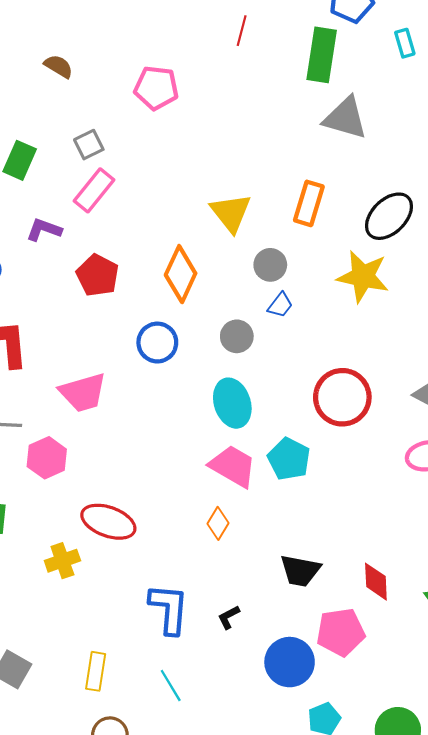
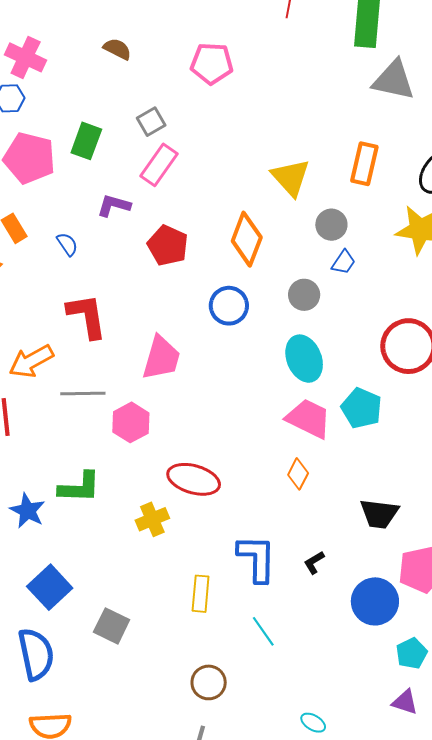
pink trapezoid: (83, 392) -> (161, 358), turned -54
yellow rectangle: (96, 671) -> (201, 594), moved

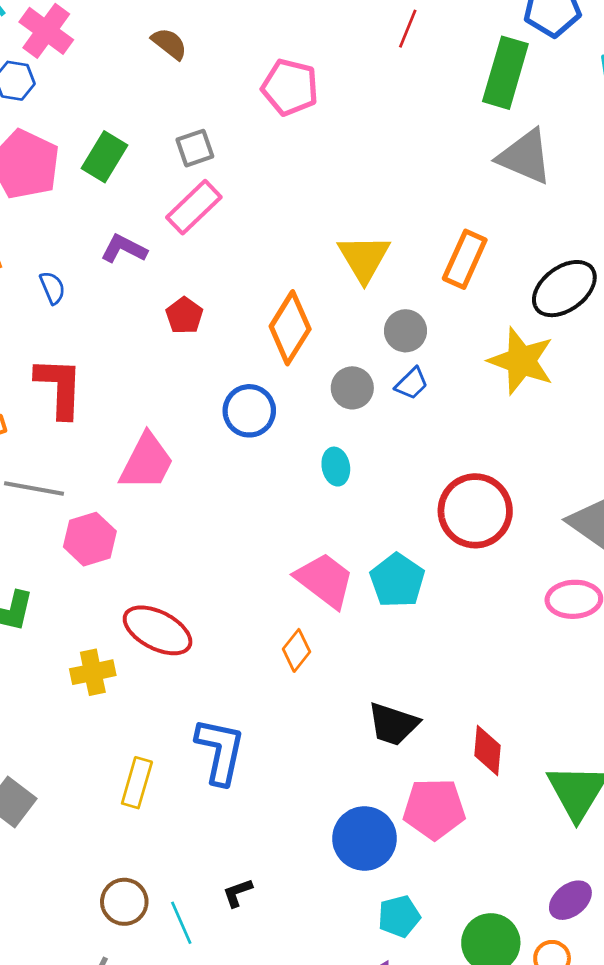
red pentagon: (168, 246) -> (184, 316), size x0.7
gray circle: (304, 295) -> (352, 388), moved
cyan ellipse: (304, 359) -> (336, 467), moved, size x0.6
black L-shape: (314, 563) -> (237, 893), moved
cyan line: (263, 631) -> (181, 923), moved

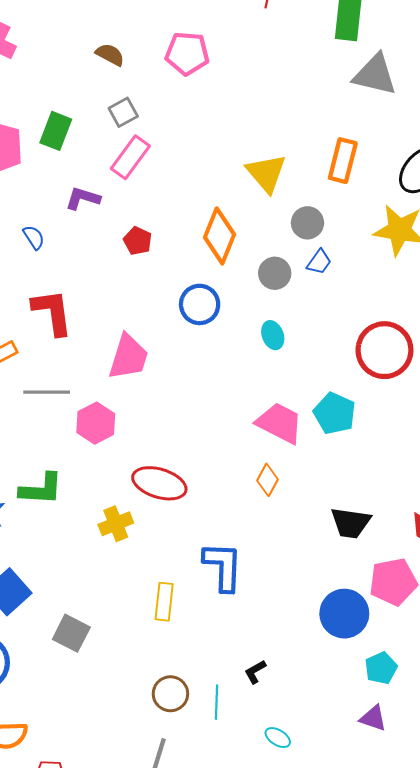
brown semicircle: (169, 44) -> (110, 55), moved
cyan line: (181, 923) -> (216, 702), turned 36

